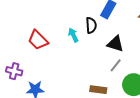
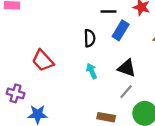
black semicircle: (91, 25) -> (90, 38), moved
cyan arrow: (73, 35) -> (92, 71), moved

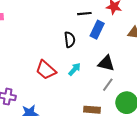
red trapezoid: (43, 61) -> (46, 70), moved
cyan arrow: (92, 71) -> (75, 69), turned 72

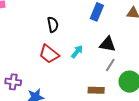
black semicircle: (70, 40) -> (53, 25), moved

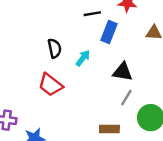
cyan arrow: (77, 52) -> (83, 58), moved

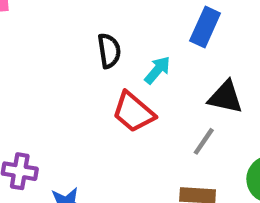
red trapezoid: (51, 85) -> (133, 112), moved
gray line: (126, 98) -> (204, 141), moved

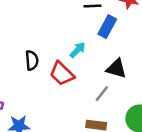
black semicircle: (109, 51) -> (32, 60), moved

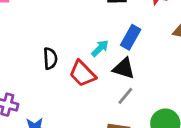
blue rectangle: (107, 27) -> (131, 37), moved
black triangle: (116, 69) -> (124, 68), moved

